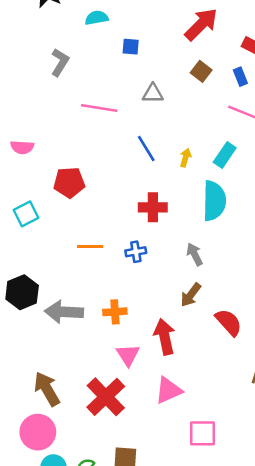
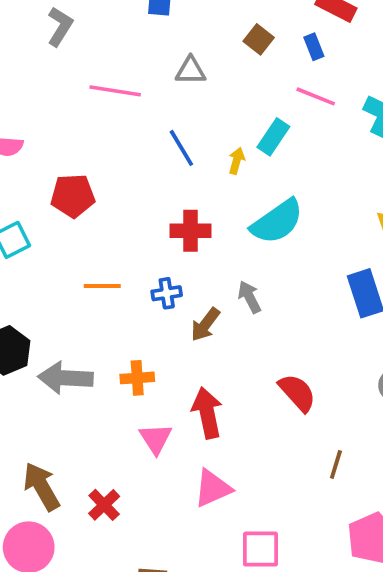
cyan rectangle: (225, 155) -> (273, 137), moved
cyan semicircle: (214, 201) -> (277, 222), turned 54
brown arrow: (191, 295) -> (205, 325), moved
red cross: (106, 397) -> (104, 505), moved, size x0.6

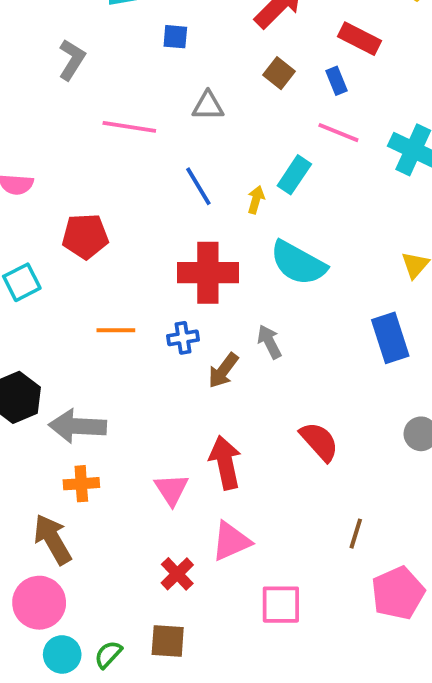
cyan semicircle: (277, 222) -> (298, 263), turned 64
red cross: (191, 231) -> (208, 273), size x1.4
orange cross: (137, 378) -> (81, 484), moved
brown line: (336, 464) -> (356, 534), moved
red cross: (104, 505) -> (177, 574), moved

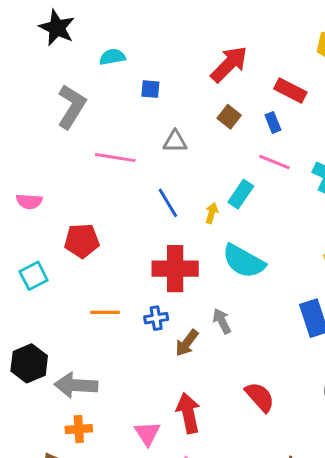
gray L-shape: (72, 60) -> (72, 107), size x1.4

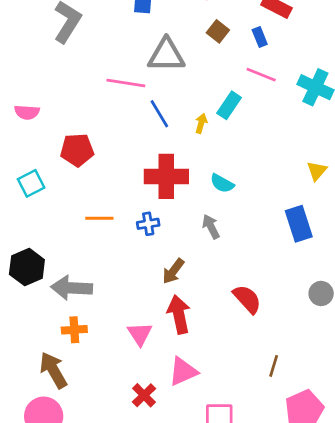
gray triangle: (175, 142) -> (166, 55), size x1.6
pink line: (115, 158) -> (126, 83), moved
cyan semicircle: (244, 261) -> (222, 183), moved, size x0.6
brown arrow: (187, 343) -> (173, 271), moved

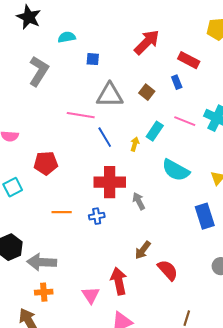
brown square: (218, 31) -> (147, 92), moved
pink line: (261, 75) -> (185, 121), moved
cyan semicircle: (222, 183) -> (176, 170), moved, size x1.6
gray arrow: (211, 227) -> (139, 201), moved
brown arrow: (173, 271) -> (143, 250), moved

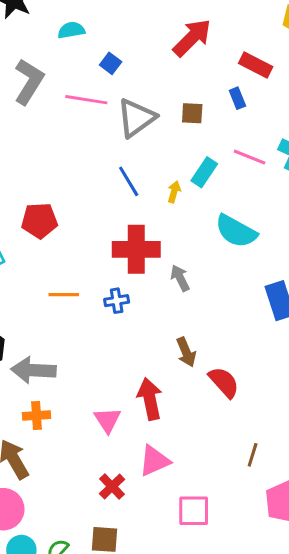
blue square: (93, 59) -> (111, 63), turned 32
brown square: (147, 92) -> (192, 113), turned -35
gray triangle: (110, 95) -> (136, 118), turned -36
pink line: (81, 115) -> (86, 100), moved
brown arrow: (143, 250) -> (186, 352), turned -60

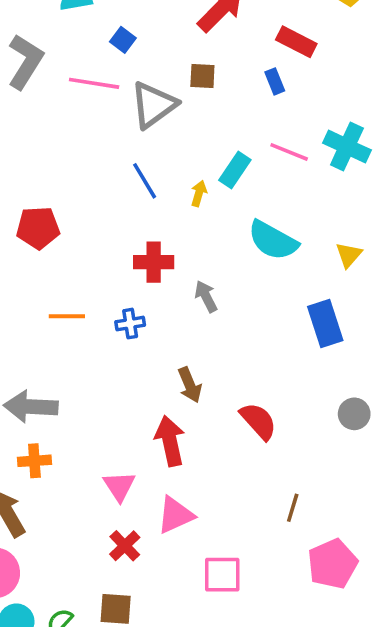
brown square: (192, 113) -> (202, 76), moved
red cross: (136, 249) -> (154, 262), size x0.7
brown arrow: (186, 352) -> (190, 385), moved
pink triangle: (108, 420) -> (119, 486), moved

